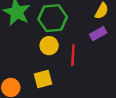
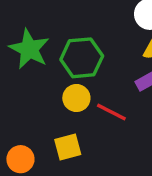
red line: (73, 55) -> (111, 112), turned -66

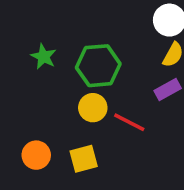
green star: (29, 49) -> (44, 57), size x0.6
orange circle: (20, 159) -> (36, 155), moved

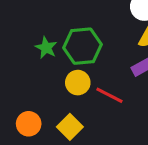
green star: (44, 57) -> (46, 48), moved
yellow square: (84, 159) -> (70, 127), turned -30

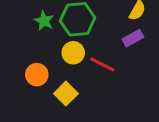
orange circle: (29, 124) -> (37, 75), moved

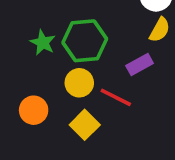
purple rectangle: (133, 38) -> (140, 65), moved
yellow square: (66, 94) -> (85, 125), moved

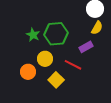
yellow circle: (79, 83) -> (45, 59), moved

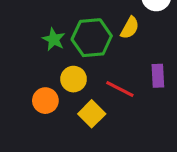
yellow semicircle: (97, 28) -> (130, 28), moved
purple rectangle: (86, 47) -> (158, 76), moved, turned -64

